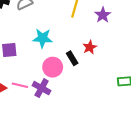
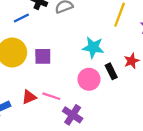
cyan star: (43, 38) -> (93, 47), moved
purple cross: (42, 88) -> (73, 115), moved

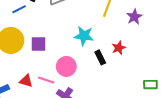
pink circle: (89, 79) -> (66, 66), moved
red triangle: (29, 97) -> (26, 81), turned 40

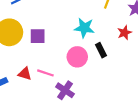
red star: (119, 48) -> (124, 33), moved
pink circle: (66, 66) -> (77, 57), moved

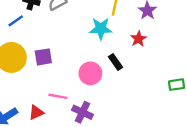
cyan star: (84, 28) -> (101, 29), moved
red triangle: (25, 74) -> (36, 112), moved, turned -32

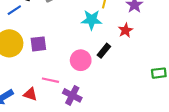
black rectangle: (115, 62) -> (104, 51), turned 72
red triangle: (36, 112) -> (30, 94), turned 40

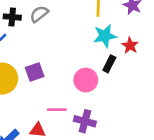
cyan star: (92, 20) -> (105, 36), moved
red star: (126, 30) -> (130, 46), moved

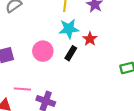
pink circle: (86, 80) -> (43, 51), moved

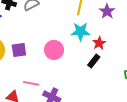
black rectangle: (71, 53) -> (94, 61), moved

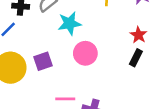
cyan star: (80, 32) -> (69, 23), moved

